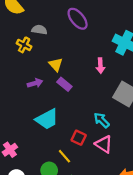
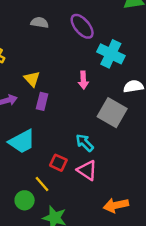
purple ellipse: (78, 19) -> (82, 26), moved
gray semicircle: (39, 30) -> (40, 23), moved
purple rectangle: (64, 84) -> (42, 101), turned 64

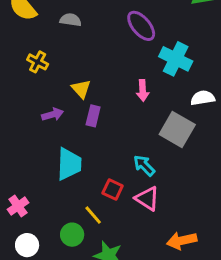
gray semicircle: (40, 23) -> (71, 20), moved
cyan trapezoid: (22, 141) -> (69, 164), turned -60

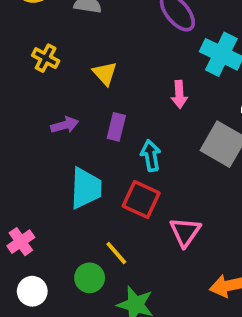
yellow triangle: (81, 89) -> (105, 73), moved
cyan arrow: (144, 166) -> (151, 156), moved, turned 35
red square: (113, 190) -> (141, 200), moved, size x1.4
pink triangle: (147, 199) -> (185, 232), turned 32

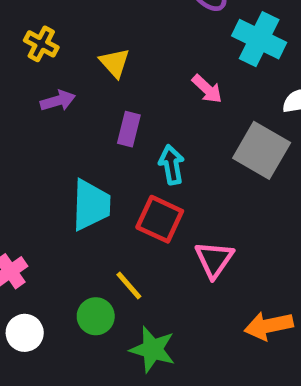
pink arrow: (179, 94) -> (207, 89), turned -44
purple arrow: (65, 125) -> (58, 101), moved

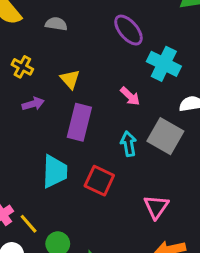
purple rectangle: (129, 129) -> (79, 122), size x1.6
cyan arrow: (172, 165) -> (128, 144), moved
pink triangle: (214, 259) -> (156, 207), moved
yellow line: (129, 285) -> (29, 224), moved

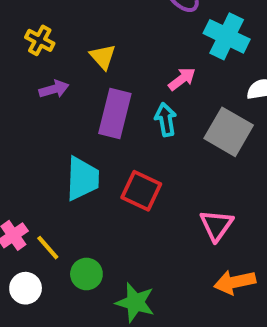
pink arrow: (130, 96) -> (182, 79), turned -80
cyan arrow: (128, 144) -> (166, 120), moved

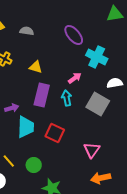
yellow triangle: (103, 57) -> (36, 67), turned -32
purple arrow: (54, 89) -> (12, 108), moved
green circle: (86, 274) -> (34, 165), moved

